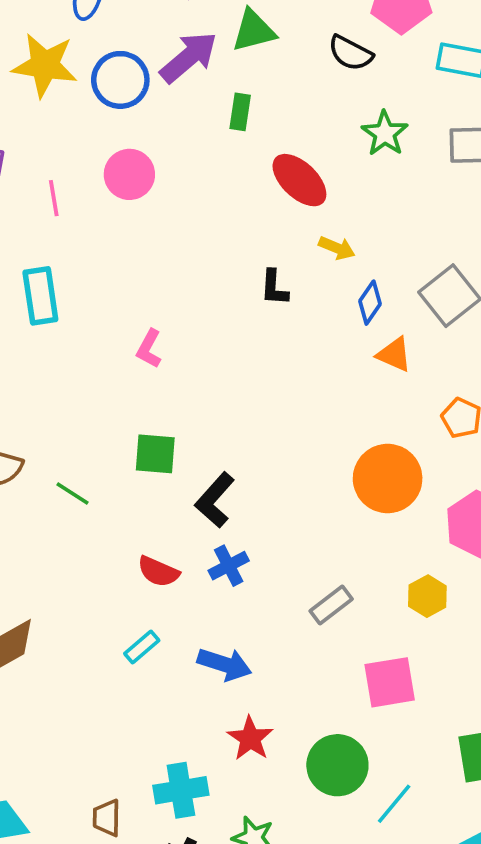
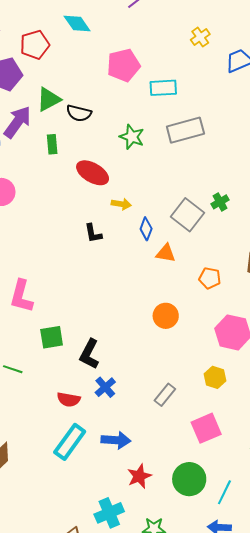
black semicircle: (350, 53) -> (79, 113), moved
pink L-shape: (149, 349) -> (21, 296), moved, size x1.6
orange circle: (388, 478) -> (166, 316), moved, size x0.7
cyan rectangle: (142, 647) -> (70, 442), size x1.8
red star: (250, 738) -> (139, 476), turned 30

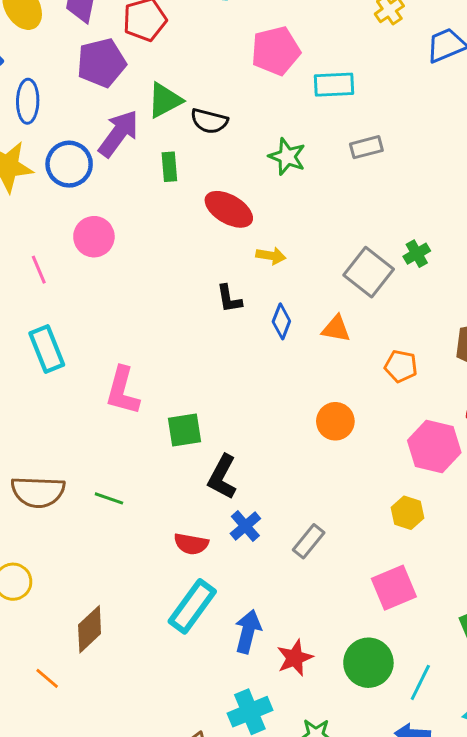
gray rectangle: (185, 130) -> (366, 147), size x0.6
blue diamond: (146, 229) -> (281, 321), moved
green square: (52, 337) -> (185, 430), moved
gray rectangle: (165, 395) -> (309, 541), moved
blue arrow: (116, 440) -> (248, 631), moved, turned -80

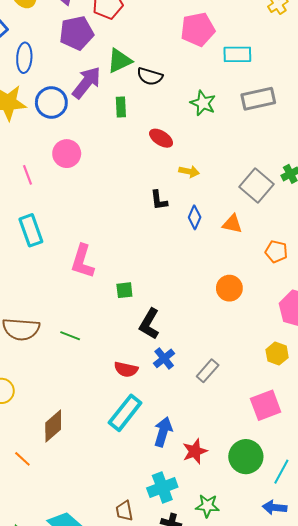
gray rectangle: (366, 147) -> (258, 99), size x1.5
red ellipse: (229, 209) -> (161, 138), size x0.7
green square: (185, 430) -> (124, 290), size x0.7

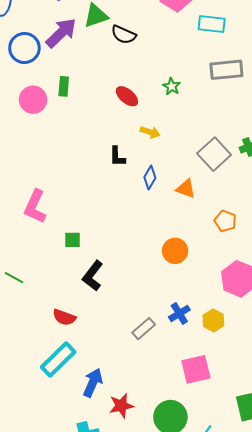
green star: (203, 103) -> (172, 86), moved, size x0.7
green rectangle: (121, 107) -> (64, 86), moved
blue cross: (164, 358) -> (179, 313), moved

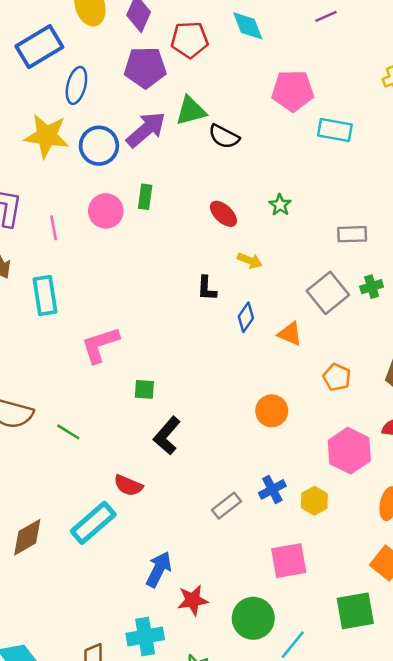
gray rectangle: (226, 70) -> (352, 234), moved, size x0.7
pink L-shape: (35, 207) -> (100, 345), turned 44
cyan rectangle: (58, 359) -> (93, 523), moved

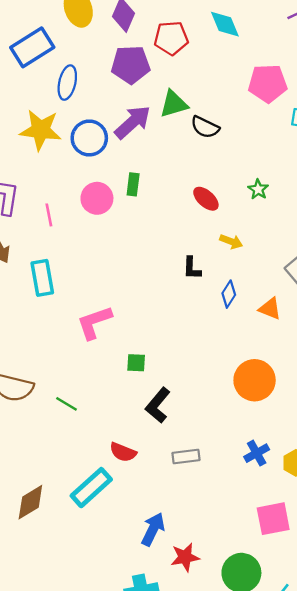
orange circle: (272, 411) -> (255, 380), size x1.4
gray rectangle: (227, 506) -> (186, 456), moved, turned 32

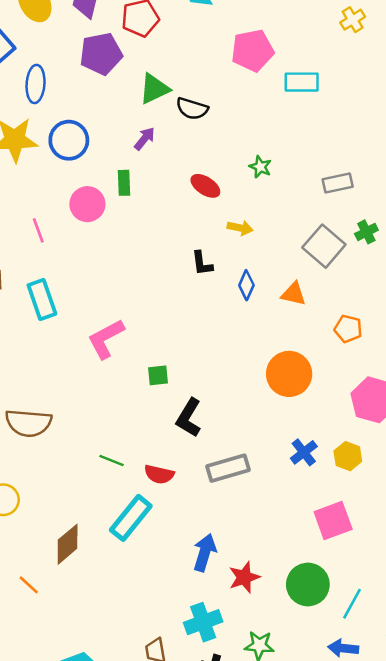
purple arrow: (133, 122) -> (145, 139), moved, size x0.6
green line: (66, 404) -> (112, 461), moved
gray rectangle: (186, 456) -> (228, 468), size x1.4

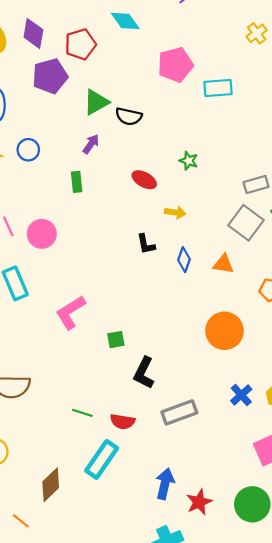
blue circle: (69, 140) -> (28, 150), size x0.7
gray rectangle: (338, 183) -> (256, 184), moved
pink circle: (87, 204) -> (42, 234), moved

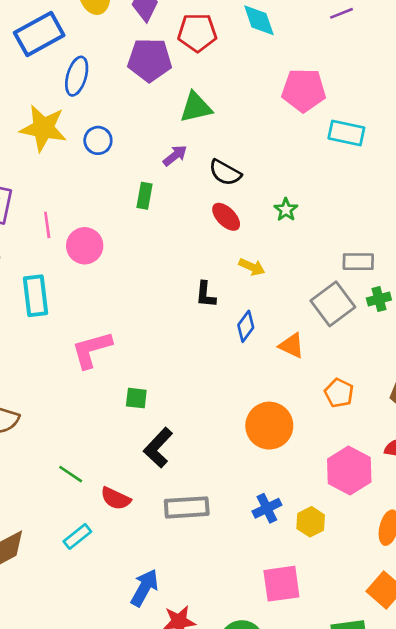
black semicircle: (129, 116) -> (225, 173), moved
cyan rectangle: (102, 459) -> (77, 536), size x0.6

